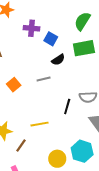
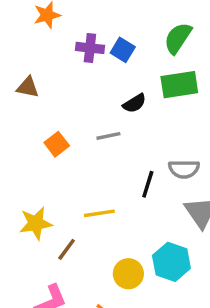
blue square: (51, 39) -> (123, 50), moved

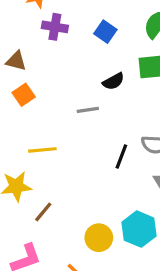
purple cross: (90, 48) -> (55, 27), moved
orange square: (57, 144) -> (24, 95), moved
yellow line: (99, 213) -> (42, 150), moved

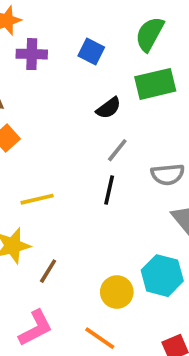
gray line: (88, 110) -> (117, 150), moved, turned -35
black line: (121, 156) -> (109, 190), moved

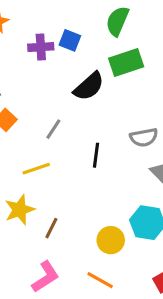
purple cross: (32, 54) -> (41, 47), moved
black semicircle: (109, 108) -> (89, 86), size x1.5
gray line: (117, 150) -> (53, 129), moved

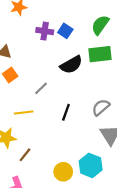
gray semicircle: (144, 137) -> (101, 107), turned 138

